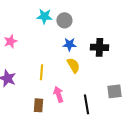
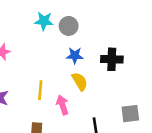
pink arrow: (58, 94) -> (62, 105), moved

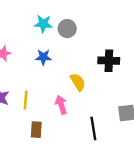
blue star: (75, 56) -> (43, 57), moved
yellow line: (40, 90) -> (26, 100), moved

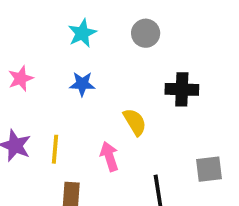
cyan star: (43, 24) -> (82, 33), turned -30
gray circle: (67, 29) -> (146, 33), moved

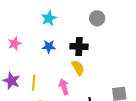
gray circle: (146, 33) -> (97, 18), moved
black cross: (182, 89) -> (79, 47), moved

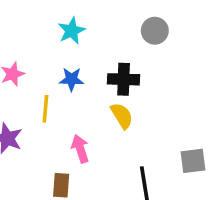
yellow line: (34, 83) -> (45, 109), moved
pink arrow: (64, 87) -> (80, 149), moved

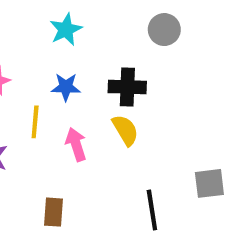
pink arrow: (80, 149) -> (76, 144), moved

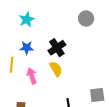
gray circle: (164, 30) -> (86, 18), moved
black cross: (127, 87) -> (57, 48), turned -36

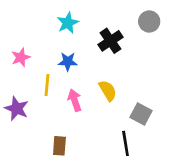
black cross: (57, 48) -> (111, 41), moved
gray square: (97, 95) -> (141, 114), moved, turned 35

